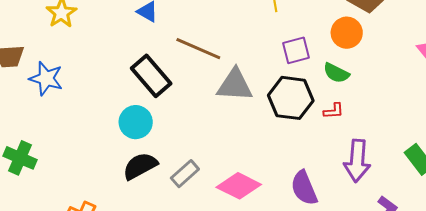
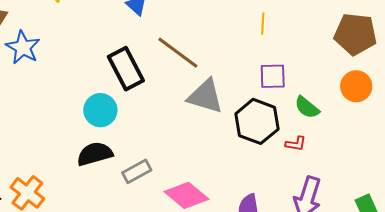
orange circle: (347, 33) -> (356, 86), moved

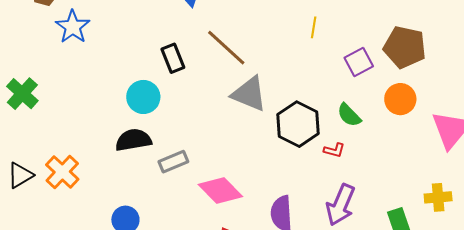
black rectangle: (126, 69) -> (173, 58), size x0.7
purple square: (273, 76) -> (359, 62), moved, turned -32

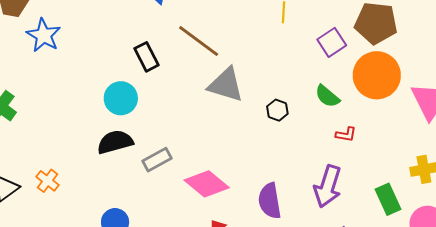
orange circle: (400, 99) -> (377, 75), size x1.5
black hexagon: (298, 124) -> (277, 110), size x0.5
red L-shape: (334, 150) -> (346, 134), moved
orange cross: (62, 172) -> (47, 181), size x0.7

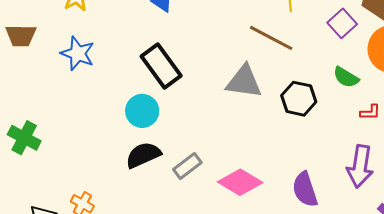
blue star: (44, 35) -> (78, 54), moved
brown line: (199, 41) -> (271, 38), moved
black rectangle: (146, 57) -> (161, 66), size x1.5
black hexagon: (277, 110) -> (299, 99), size x1.6

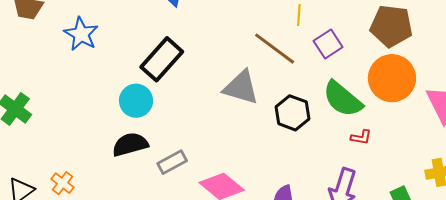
purple square: (342, 23) -> (328, 44), moved
black rectangle: (161, 66) -> (162, 59), turned 69
green semicircle: (346, 77) -> (343, 99), size x1.6

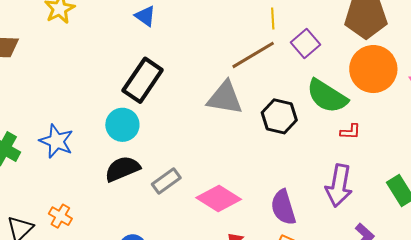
blue star: (81, 34) -> (56, 141), moved
brown line: (275, 49) -> (253, 55), turned -60

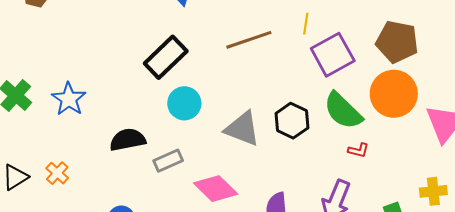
purple square: (305, 43) -> (333, 55), size x1.5
brown line: (253, 55) -> (249, 40), moved
gray triangle: (225, 98) -> (242, 129), moved
cyan circle: (122, 125) -> (184, 103), moved

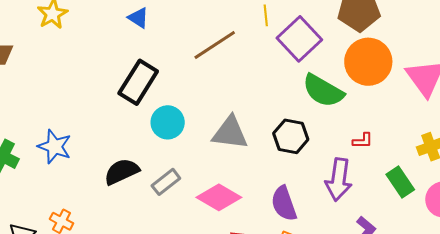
black hexagon: (292, 121) -> (291, 136), moved
red L-shape: (358, 150) -> (363, 141), moved

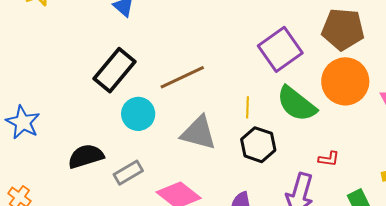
yellow line: (266, 15) -> (247, 107), moved
brown line: (215, 45) -> (182, 77), moved

